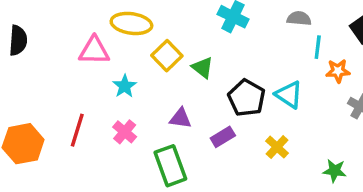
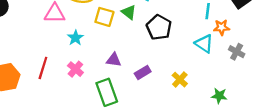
yellow square: (167, 56) -> (104, 17), turned -30
green triangle: (203, 67) -> (129, 12), moved
cyan triangle: (289, 95) -> (204, 44), moved
black pentagon: (247, 98) -> (159, 27), moved

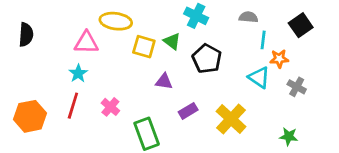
cyan star: (75, 38) -> (78, 73), moved
purple triangle: (114, 60) -> (164, 81), moved
yellow cross: (180, 80) -> (231, 119), size x1.6
green star: (219, 96) -> (289, 136), moved

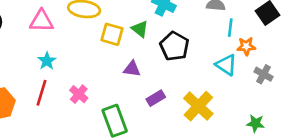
pink triangle: (86, 43) -> (42, 21), moved

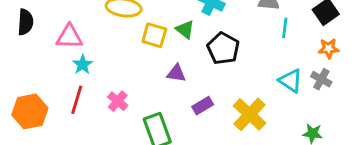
pink triangle: (42, 21) -> (69, 37), moved
orange star: (246, 46) -> (329, 48), moved
cyan triangle: (226, 65) -> (291, 81), moved

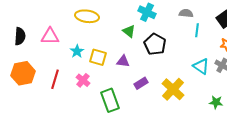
black semicircle: (25, 22) -> (20, 36), moved
yellow square: (154, 35) -> (98, 57), moved
cyan star: (83, 65) -> (77, 51), moved
orange hexagon: (30, 111) -> (23, 73), moved

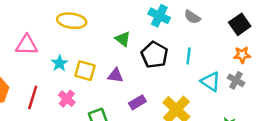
cyan cross: (147, 12) -> (159, 16), moved
gray semicircle: (186, 13) -> (192, 17), turned -152
cyan line: (197, 30) -> (189, 56), moved

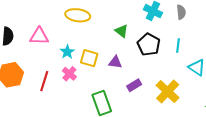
gray semicircle: (192, 17) -> (181, 12), turned -128
pink cross: (67, 99) -> (69, 74), moved

